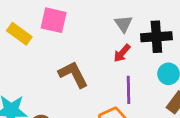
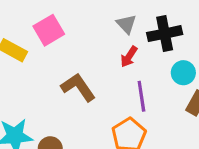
pink square: (54, 20) -> (49, 30), turned -36

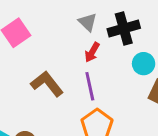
purple line: (141, 96) -> (90, 86), moved

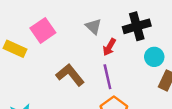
gray triangle: (88, 22) -> (93, 27), moved

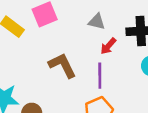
gray triangle: (93, 27) -> (97, 22), turned -42

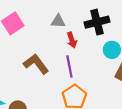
red arrow: (108, 46) -> (72, 40), turned -49

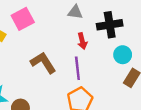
gray triangle: (58, 21) -> (75, 12), moved

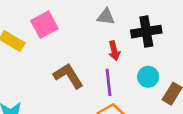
cyan circle: (123, 55) -> (148, 77), moved

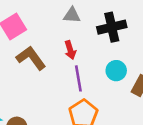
red arrow: (114, 51) -> (70, 50), moved
brown L-shape: (68, 76) -> (31, 58), moved

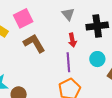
gray triangle: (72, 15) -> (68, 14), turned 40
red arrow: (70, 50) -> (72, 40), moved

